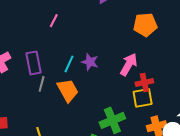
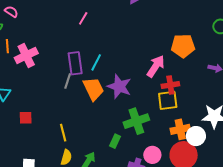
orange pentagon: (145, 25) -> (183, 46), moved
purple star: (90, 62) -> (119, 87), moved, size x1.4
purple rectangle: (34, 63) -> (75, 63), moved

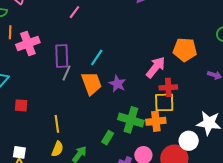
pink line: (83, 18) -> (74, 12), moved
purple rectangle: (75, 63) -> (62, 56), moved
purple star: (119, 87) -> (117, 84), size x0.7
green cross: (136, 121) -> (131, 120), turned 30
orange cross: (180, 129) -> (156, 121), moved

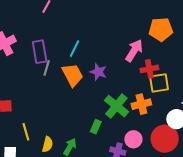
yellow square: (164, 102) -> (159, 83), moved
green cross: (131, 120) -> (116, 106), turned 30
yellow line: (57, 124) -> (26, 132), moved

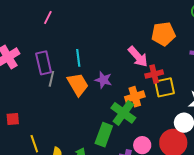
cyan line: (74, 49) -> (78, 58), turned -30
pink arrow: (134, 51) -> (138, 57), turned 110
orange cross: (141, 104) -> (135, 97), moved
green rectangle: (96, 127) -> (104, 135), size x1.6

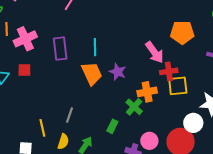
gray line: (51, 79) -> (69, 115), moved
green cross: (123, 113) -> (134, 107), size x0.7
red square: (13, 119) -> (24, 70), moved
green rectangle: (104, 135) -> (112, 126), size x0.6

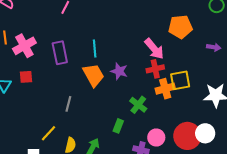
red cross: (169, 71) -> (155, 69), moved
orange cross: (147, 92) -> (165, 89), moved
gray line: (69, 115) -> (68, 104), moved
white circle: (193, 123) -> (205, 133), moved
yellow line: (42, 128) -> (48, 133), turned 60

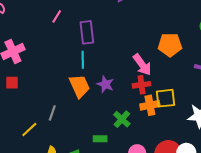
purple rectangle: (60, 53) -> (87, 32), moved
green rectangle: (118, 126) -> (100, 139), turned 64
yellow line: (48, 133) -> (29, 130), moved

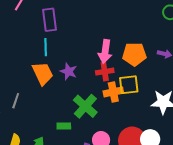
orange pentagon: (170, 45) -> (134, 54), moved
pink arrow: (142, 65) -> (105, 52), turned 45
green cross: (122, 119) -> (85, 106), size x1.4

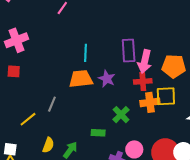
purple rectangle: (49, 20) -> (129, 51), moved
orange trapezoid: (43, 73) -> (81, 79), turned -75
green cross: (85, 106) -> (121, 115), size x0.7

